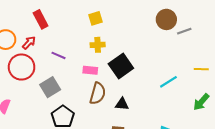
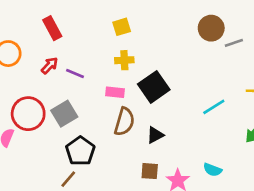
red arrow: (29, 43) -> (50, 66), moved
red circle: (22, 67) -> (28, 114), moved
black triangle: (122, 104) -> (155, 135), turned -32

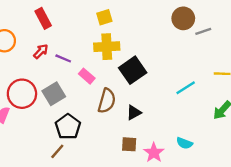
yellow cross: (124, 60) -> (107, 47), size x1.5
pink rectangle: (115, 92) -> (87, 76), moved, turned 35

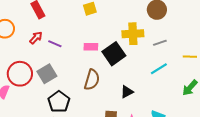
gray line: (203, 31) -> (160, 43), moved
yellow cross: (107, 47) -> (133, 34), moved
pink rectangle: (87, 76) -> (91, 47), moved, turned -40
black triangle: (134, 113) -> (127, 92), moved

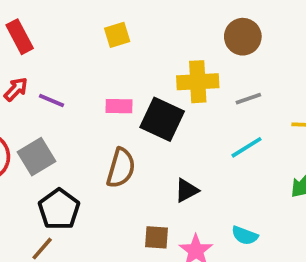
black square: (114, 54) -> (162, 119), turned -30

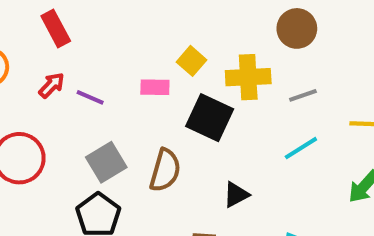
yellow square: (117, 35) -> (191, 61), moved, turned -32
pink rectangle: (119, 106) -> (155, 87), moved
gray square: (37, 157) -> (106, 162), moved

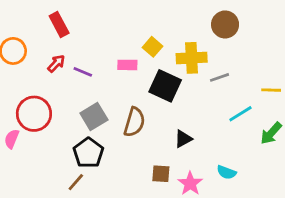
gray line: (303, 95) -> (219, 77), moved
cyan line: (301, 148) -> (240, 114), moved

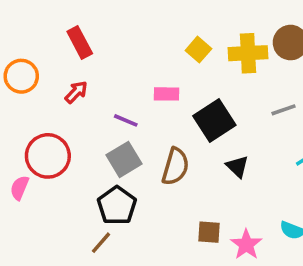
yellow square: (153, 47) -> (198, 50), moved
yellow cross: (192, 58) -> (248, 53), moved
purple line: (83, 72) -> (126, 120), moved
black square: (165, 86) -> (214, 120), turned 32
black triangle: (183, 139) -> (237, 167), moved, turned -48

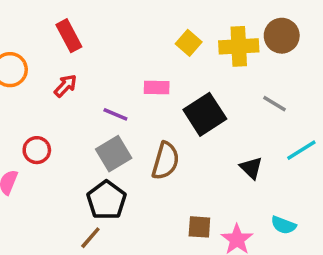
gray line: (283, 110) -> (275, 104), turned 50
red circle: (48, 156) -> (37, 150), size x0.6
black triangle: (237, 167) -> (251, 168), moved

